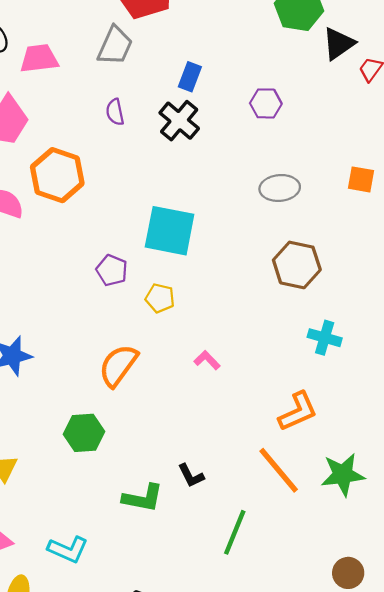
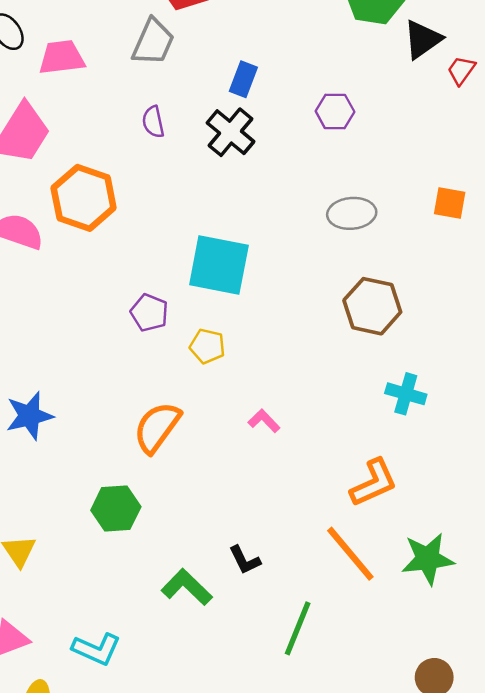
green L-shape: (143, 498) -> (187, 587), turned -147

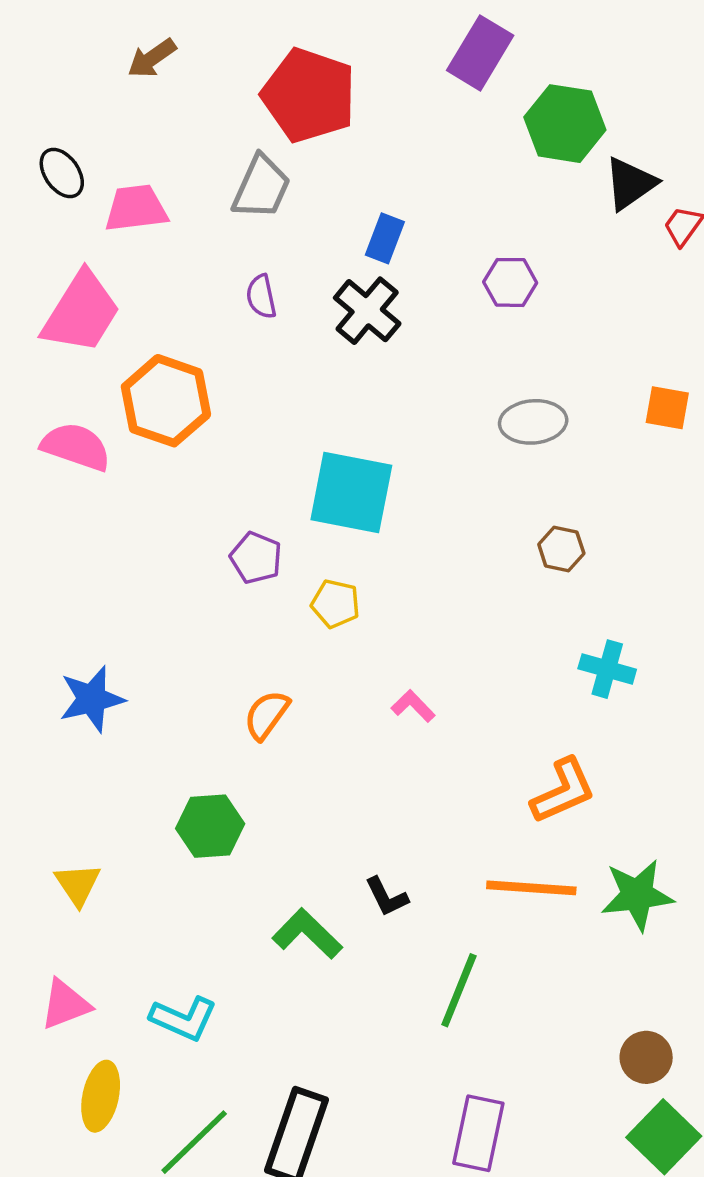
brown hexagon: (372, 306) -> (561, 549), size x0.6
orange semicircle: (157, 427) -> (267, 715), size x0.7
orange line: (350, 554) -> (531, 888), turned -46

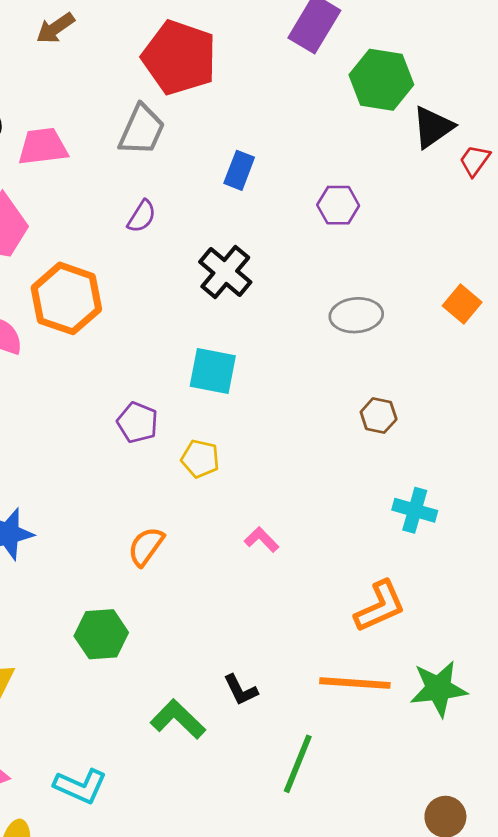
purple semicircle: (261, 297) -> (142, 216), turned -136
black cross: (367, 311) -> (225, 272), moved
orange square: (667, 408) -> (462, 304), turned 30
cyan square: (351, 492) -> (213, 371), size x0.7

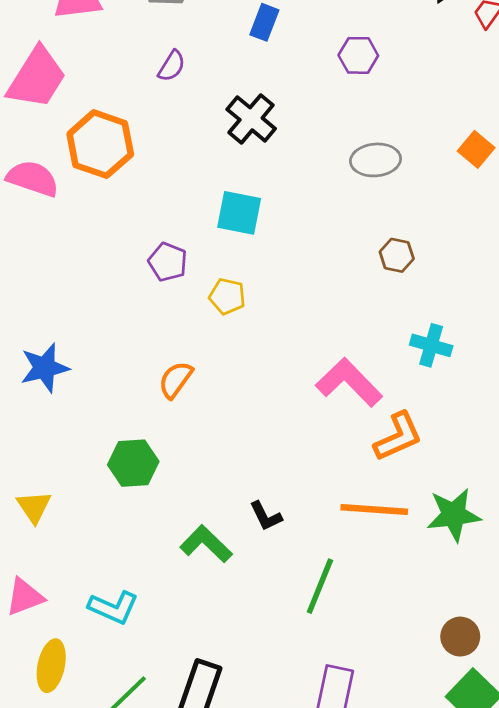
pink L-shape: (262, 540) -> (349, 382), moved, size x2.0

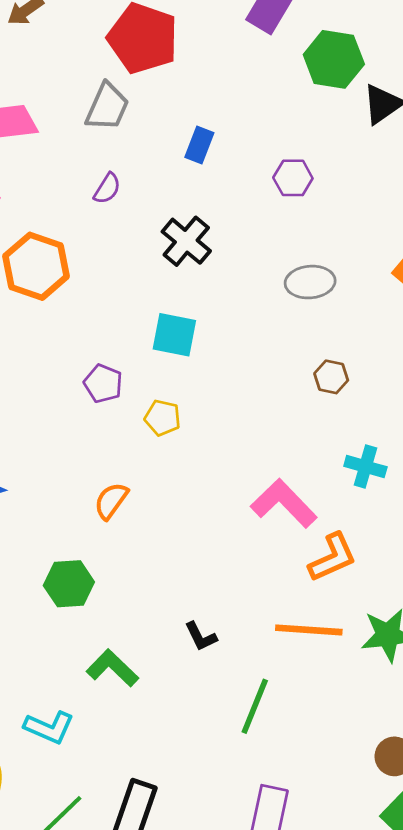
green L-shape: (206, 544) -> (112, 668), moved

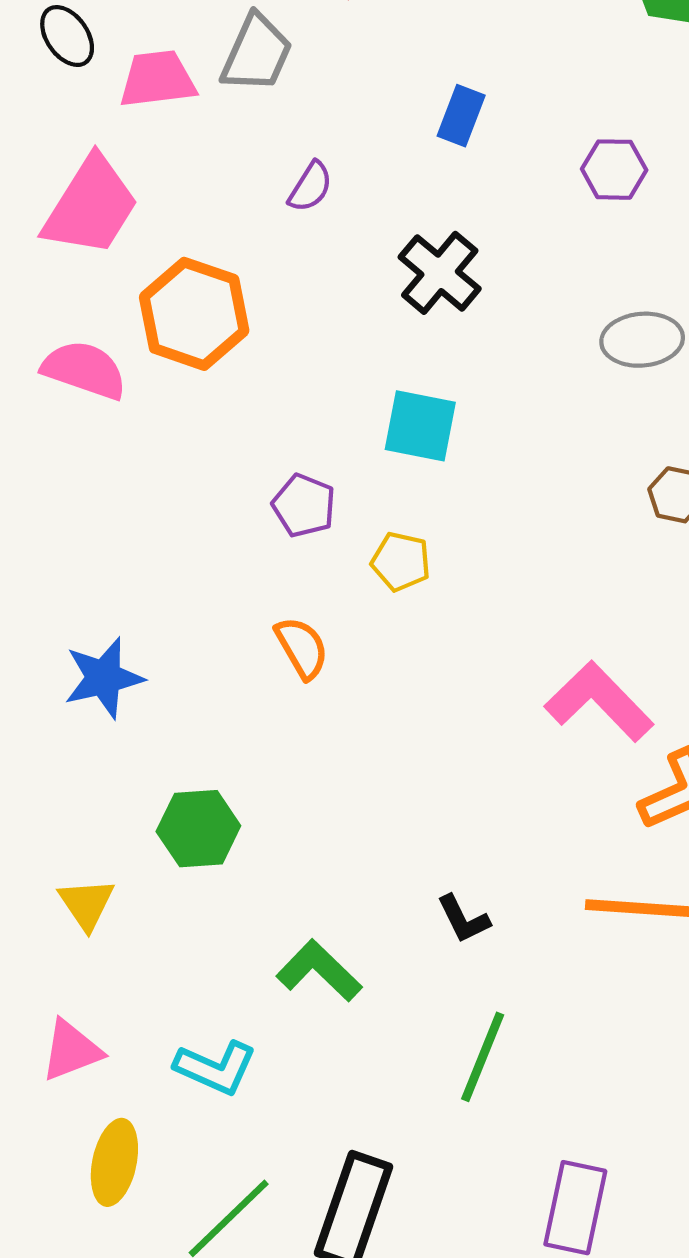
gray trapezoid: (107, 107) -> (257, 53), moved
orange semicircle: (111, 501) -> (302, 648), moved, turned 114
green hexagon: (69, 584) -> (198, 829), moved
green line: (255, 706) -> (483, 1057), moved

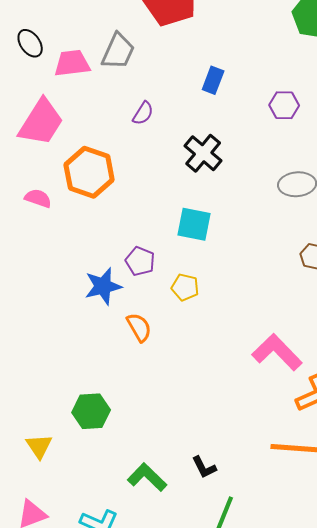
pink semicircle: (84, 370) -> (38, 198), size x0.7
blue star: (104, 678) -> (103, 286), moved
black L-shape: (463, 919) -> (204, 467), moved

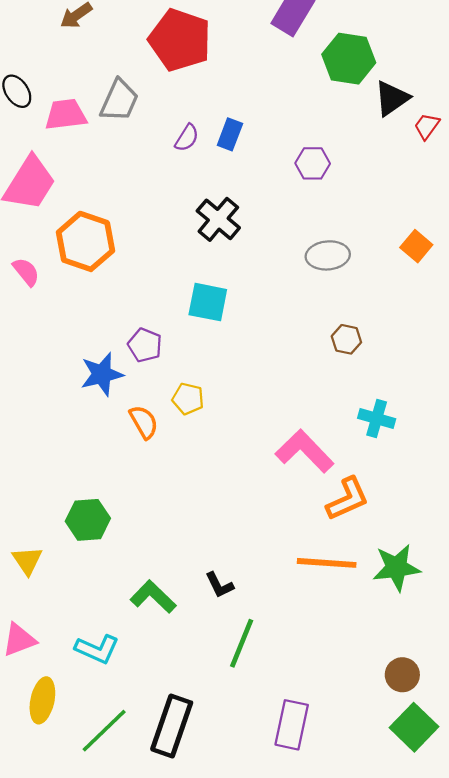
purple semicircle: (143, 113) -> (187, 138), moved
pink semicircle: (38, 198) -> (26, 272), turned 32
yellow pentagon: (185, 287) -> (188, 399), moved

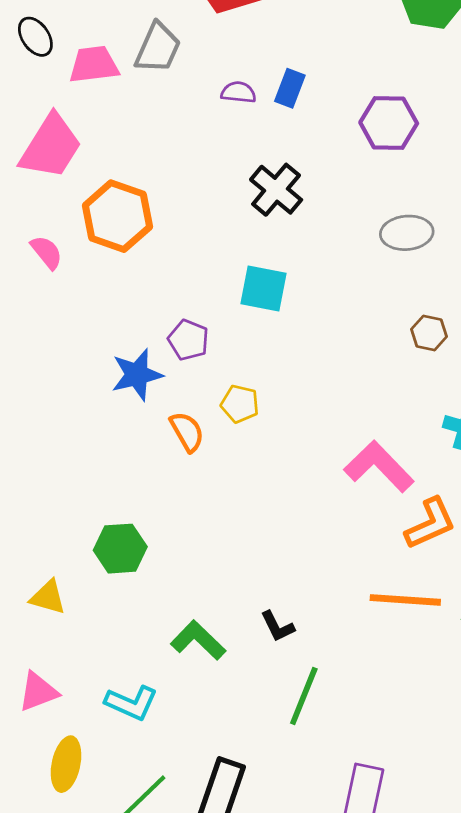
purple semicircle: (187, 138) -> (238, 92), turned -116
purple hexagon: (313, 163) -> (389, 123), size x1.4
yellow triangle: (27, 561) -> (48, 597), turned -40

